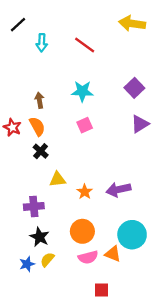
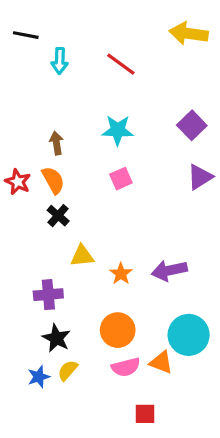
black line: (18, 25) -> (26, 35), turned 54

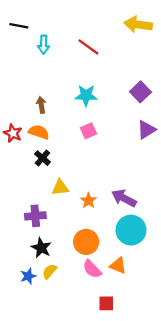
orange semicircle: (53, 180) -> (39, 132), turned -42
purple arrow: (169, 270) -> (124, 198), turned 40
cyan circle: (189, 335) -> (131, 230), moved
pink semicircle: (126, 367) -> (92, 269), turned 60

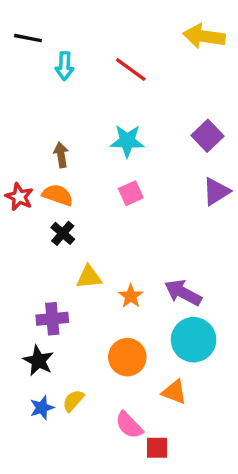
black star: (41, 248) -> (38, 361), moved
pink semicircle: (92, 269) -> (129, 425), moved

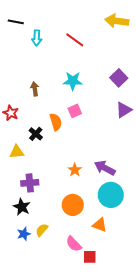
orange semicircle: (58, 195) -> (56, 122), moved, turned 54
yellow triangle: (89, 277) -> (17, 152), moved

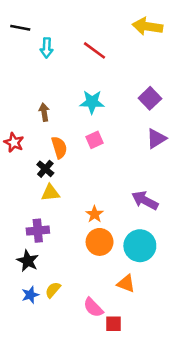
orange semicircle: (56, 122) -> (59, 147), moved
yellow triangle: (17, 152) -> (50, 193), moved
purple arrow: (105, 168) -> (145, 200), moved
orange circle: (73, 205) -> (100, 242), moved

